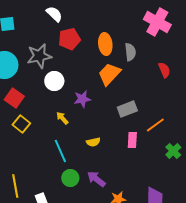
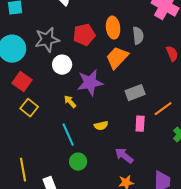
red pentagon: (69, 39) -> (84, 35), moved
purple star: (82, 99) -> (90, 83), size x1.5
purple arrow: (96, 179) -> (124, 156), moved

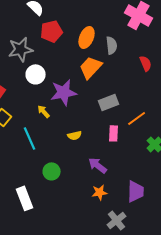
orange ellipse: (113, 28) -> (87, 37), turned 30
red pentagon: (84, 35) -> (52, 31), moved
cyan line: (68, 135) -> (30, 138), moved

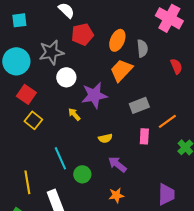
cyan line: (30, 138) -> (60, 158), moved
purple arrow: (98, 165) -> (117, 164), moved
orange star: (100, 192) -> (116, 195), moved

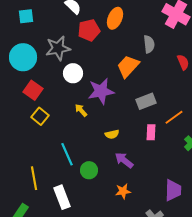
orange ellipse: (117, 40) -> (115, 18), moved

